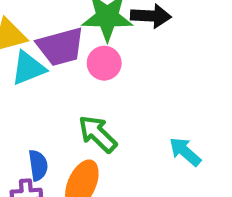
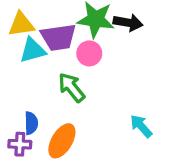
green arrow: (98, 134) -> (72, 87), moved

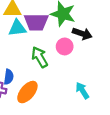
black arrow: (128, 23) -> (82, 34), moved
pink circle: (89, 53) -> (65, 46), moved

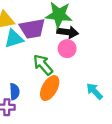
black arrow: (82, 34) -> (68, 32), moved
orange ellipse: (27, 92) -> (50, 88), moved

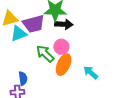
pink circle: (67, 49) -> (61, 47), moved
orange ellipse: (50, 88) -> (64, 65), moved

